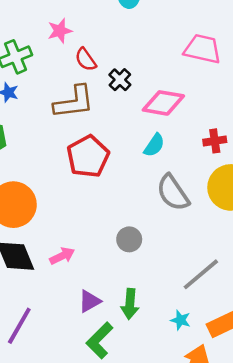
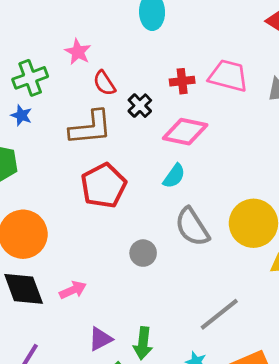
pink star: (60, 31) -> (78, 52), turned -30
red cross: (215, 141) -> (182, 81), moved
gray circle: (129, 239) -> (143, 253), moved

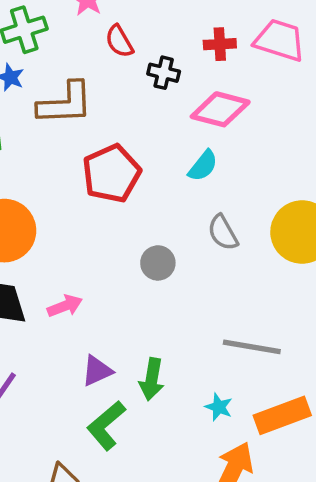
black cross: (140, 106) -> (164, 73), turned -35
brown L-shape: (91, 128) -> (65, 103), moved
gray semicircle: (192, 227) -> (223, 233), size x0.7
gray line: (219, 314) -> (252, 347), turned 45

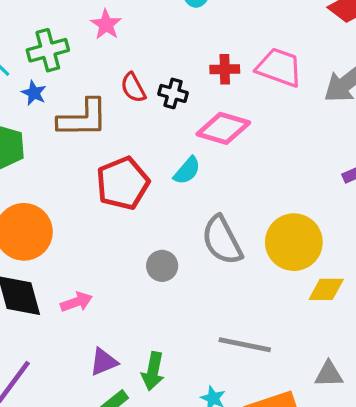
red semicircle: (119, 41) -> (133, 88), moved
cyan semicircle: (203, 166) -> (187, 171), moved
gray semicircle: (223, 233) -> (222, 240), size x1.5

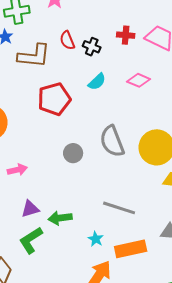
pink diamond: (223, 128) -> (139, 80), moved, size x0.7
cyan semicircle: (187, 171) -> (97, 82), moved
green arrow: (153, 371) -> (60, 218), turned 65

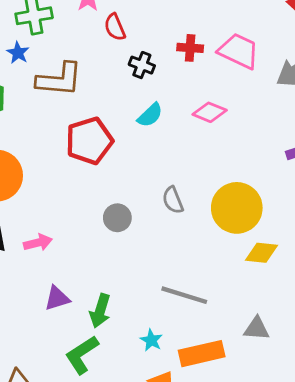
red semicircle: (67, 40) -> (115, 27), moved
gray semicircle: (112, 141) -> (173, 200), size x0.6
green arrow: (60, 218) -> (100, 311), turned -65
green L-shape: (31, 240) -> (82, 355), moved

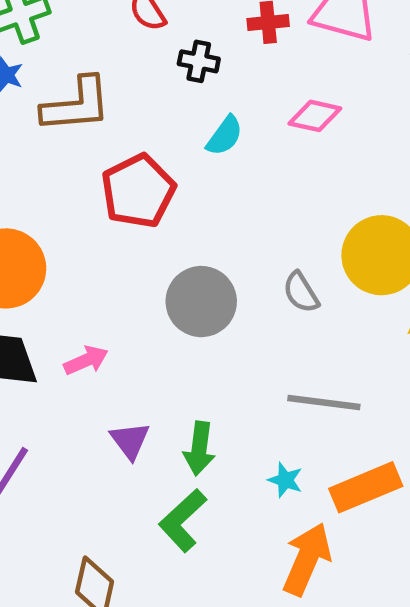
gray semicircle: (173, 200) -> (301, 292), moved
gray circle: (117, 218) -> (201, 302), size x1.6
purple triangle: (57, 298) -> (130, 441), turned -40

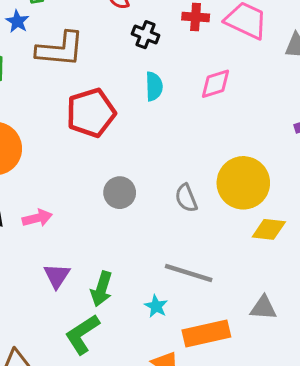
pink diamond: (315, 116) -> (216, 84), turned -40
cyan semicircle: (225, 136) -> (154, 86), turned -48
gray circle: (201, 302) -> (120, 193), size x0.7
cyan star: (285, 480) -> (156, 306), moved

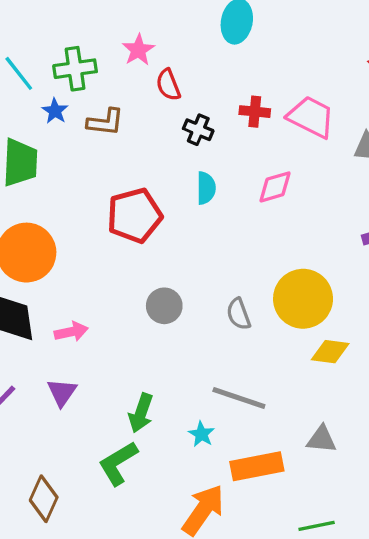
brown L-shape: (60, 49) -> (105, 122), moved, size x0.7
purple triangle: (57, 276) -> (62, 392), moved

